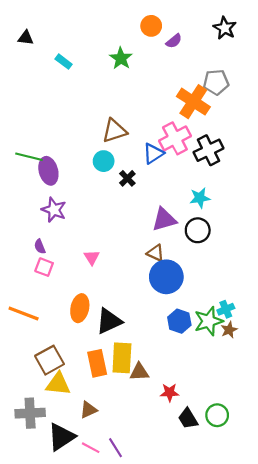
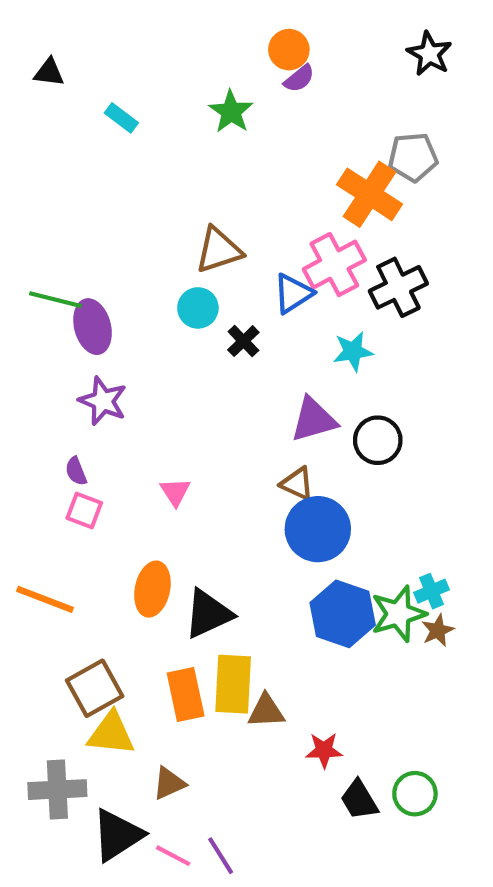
purple semicircle: (174, 41) -> (299, 79), moved
cyan star: (200, 198) -> (353, 351), moved
blue hexagon: (179, 321) -> (343, 614), size x1.4

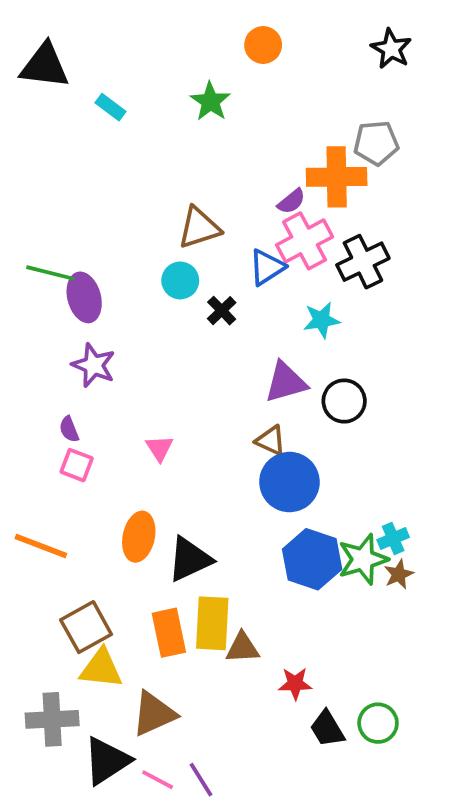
black triangle: (49, 72) -> (45, 66), size x1.8
purple semicircle: (299, 79) -> (291, 201), moved
orange cross: (369, 194) -> (337, 177), turned -34
brown triangle: (169, 783) -> (154, 714), size x1.5

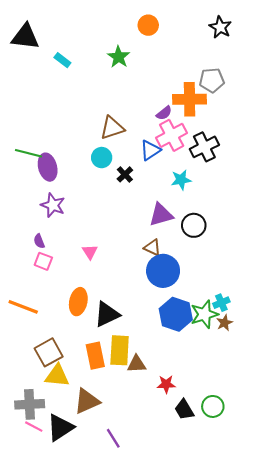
pink line: (158, 780) -> (34, 427), moved

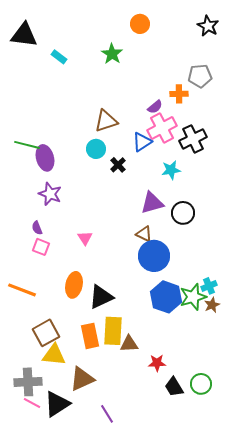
orange cross: (190, 99) -> (179, 94), size x0.6

